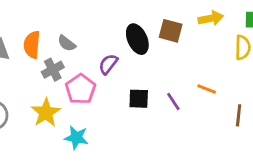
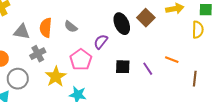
brown square: (171, 31) -> (146, 18), turned 30
gray cross: (53, 70) -> (38, 54), moved

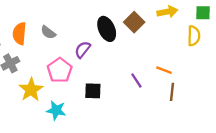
black square: (123, 67) -> (93, 91), moved
brown line: (195, 79) -> (172, 92), moved

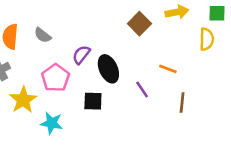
black ellipse: (107, 29) -> (108, 69), moved
orange line: (164, 70) -> (168, 69), moved

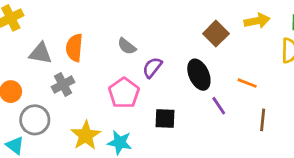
gray semicircle: (43, 35) -> (127, 46), moved
black ellipse: (108, 69) -> (199, 75), moved
yellow star: (23, 100) -> (86, 135), moved

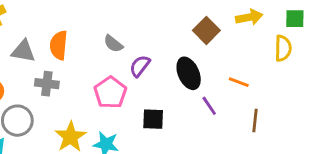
gray cross: (63, 84) -> (47, 84), turned 35

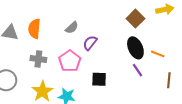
gray semicircle: (113, 44) -> (72, 28), turned -80
black ellipse: (189, 73) -> (135, 48), moved
gray cross: (47, 84) -> (38, 59), moved

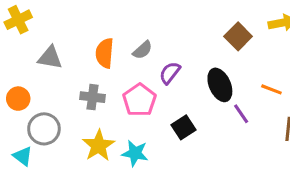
orange semicircle: (34, 29) -> (105, 53), moved
black ellipse: (135, 48) -> (220, 85), moved
black square: (99, 79) -> (183, 127), turned -35

